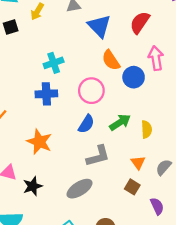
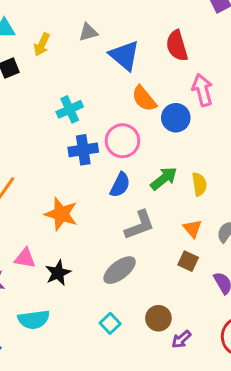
red semicircle: (140, 23) -> (177, 46), turned -45
blue cross: (46, 94) -> (83, 150), moved

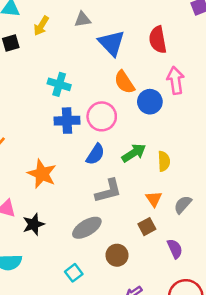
cyan cross: (70, 109) -> (59, 84), turned 35
brown square: (188, 261) -> (147, 227), turned 30
brown circle: (158, 318) -> (117, 255), moved

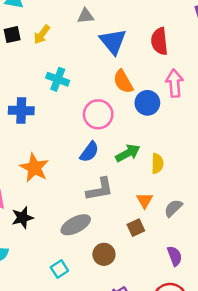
yellow arrow: (41, 26) -> (42, 35), moved
blue cross: (67, 121) -> (21, 111), moved
purple semicircle: (175, 249) -> (175, 256), moved

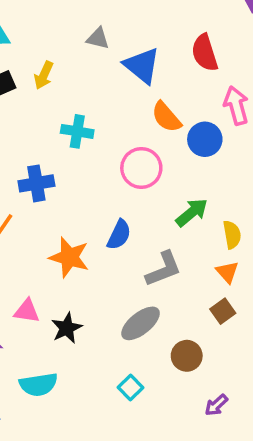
gray triangle: (85, 16) -> (98, 38), turned 30
blue semicircle: (89, 152) -> (119, 235), moved
yellow semicircle: (157, 163) -> (232, 235), moved

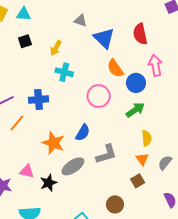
yellow arrow: (44, 75) -> (56, 48), moved
green arrow: (192, 212) -> (135, 110), moved
gray ellipse: (141, 323) -> (73, 166), moved

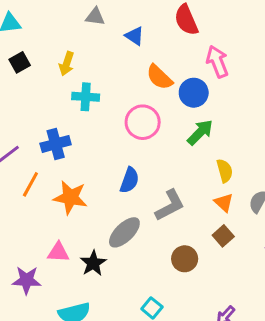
blue triangle: (104, 38) -> (135, 36), size x0.6
orange star: (53, 143) -> (70, 197), moved
brown circle: (115, 204) -> (185, 259), moved

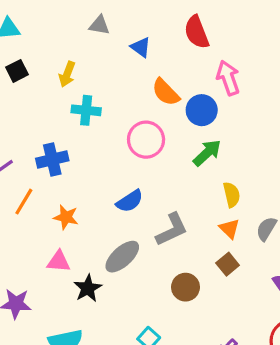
blue semicircle: (129, 180) -> (130, 201), turned 35
orange star: (70, 197) -> (66, 217), size x0.7
pink triangle: (58, 252) -> (59, 261), moved

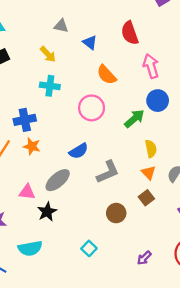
yellow arrow: (67, 74) -> (48, 54), moved, turned -66
blue circle: (202, 110) -> (158, 101), moved
orange star: (66, 217) -> (32, 146), moved
gray ellipse: (122, 257) -> (58, 180), moved

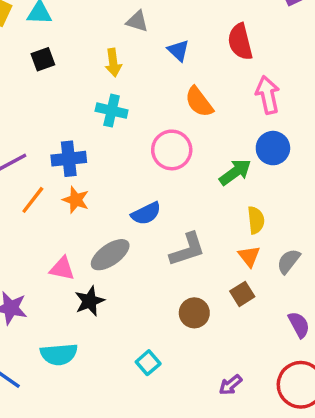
yellow arrow: (48, 54) -> (113, 63), turned 30

